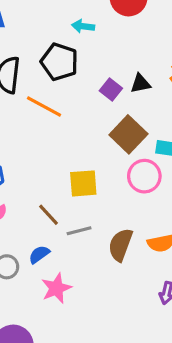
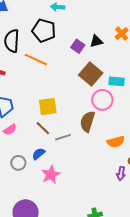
yellow square: (83, 183) -> (48, 107), moved
brown semicircle: (121, 245) -> (87, 122), moved

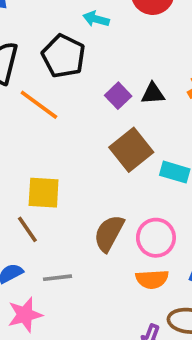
pink circle: (102, 100) -> (156, 238), moved
gray line: (63, 137) -> (58, 278), moved

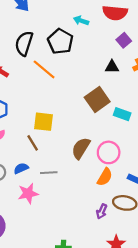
purple square: (118, 96) -> (124, 40), moved
orange semicircle: (152, 279) -> (105, 177), turned -60

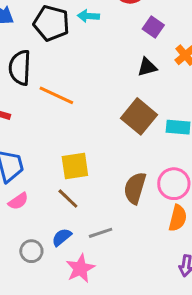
black pentagon: (60, 41) -> (51, 23), moved

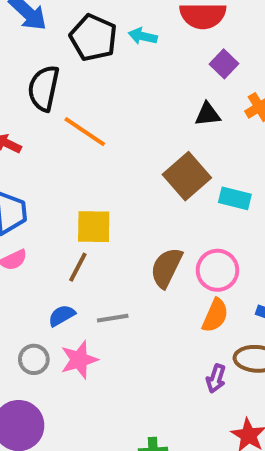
brown line: (68, 199) -> (78, 267), turned 65
gray circle: (31, 251) -> (34, 359), moved

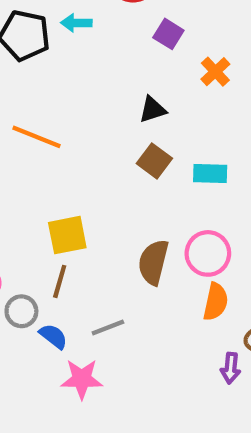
black triangle: (208, 114) -> (153, 110), moved
brown square: (187, 176) -> (154, 161), size x0.7
blue semicircle: (62, 316) -> (53, 336), turned 80
gray circle: (34, 359) -> (21, 311), moved
pink star: (79, 360) -> (82, 379), turned 30

